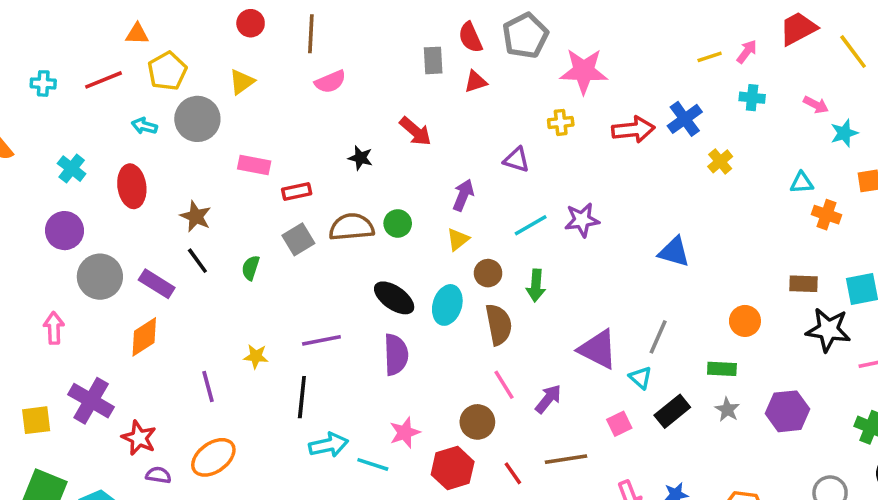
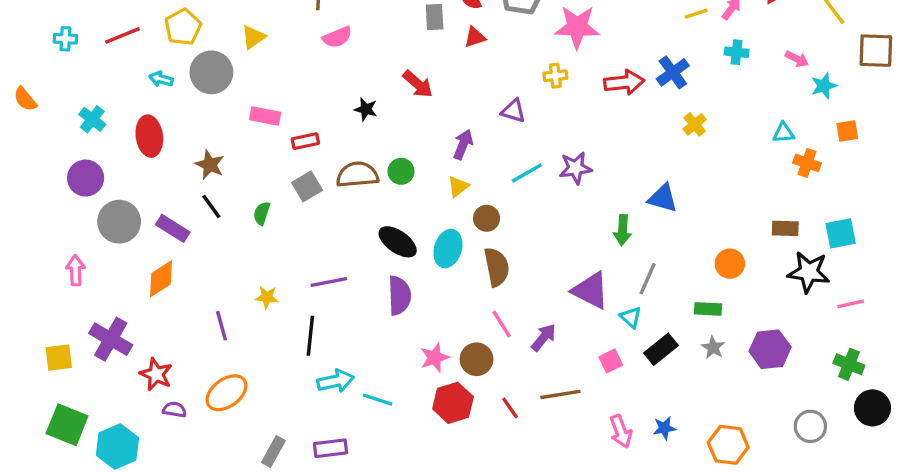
yellow cross: (720, 161) -> (695, 124), moved
green arrow: (536, 285) -> (622, 230), moved
pink star: (405, 433) -> (435, 358), moved

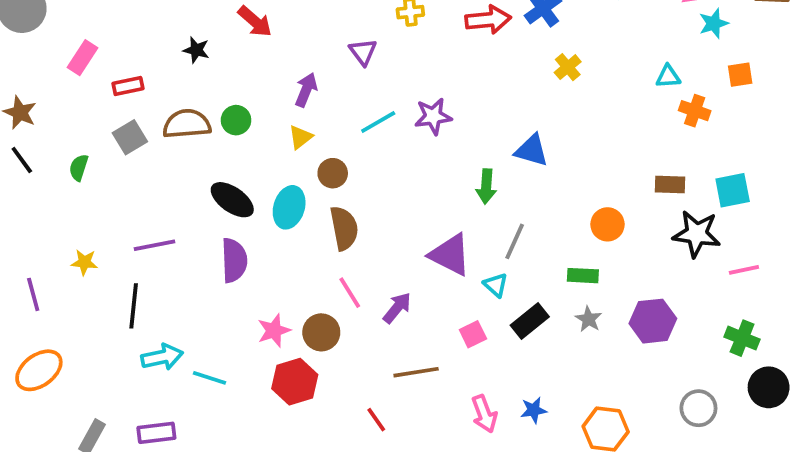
purple triangle: (513, 111) -> (363, 52), turned 36
pink rectangle: (265, 116) -> (82, 58), turned -68
red line: (510, 408) -> (376, 420), moved

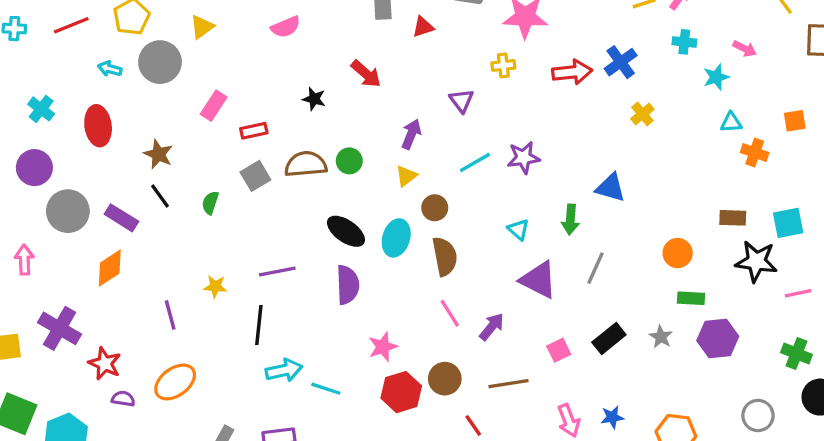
cyan star: (714, 23) -> (716, 77), moved
green rectangle: (583, 276) -> (691, 298), moved
cyan triangle: (496, 285) -> (518, 230), moved
brown circle: (321, 332) -> (445, 379), moved

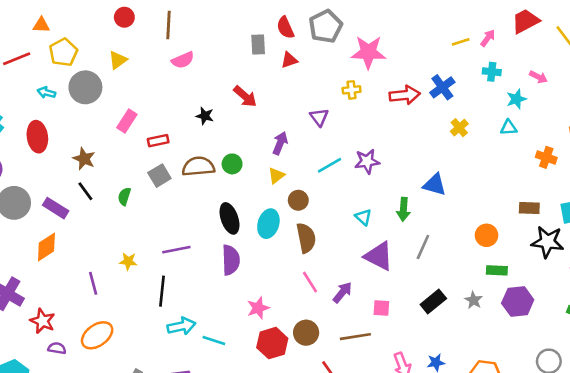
cyan triangle: (731, 122) -> (509, 128), moved
black ellipse: (346, 231) -> (229, 218), turned 36
pink square: (559, 350) -> (381, 308), moved, turned 30

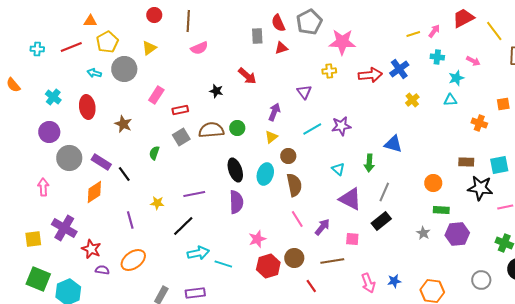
black line: (85, 191) -> (124, 174), moved
black line: (162, 291) -> (183, 226), turned 40
black rectangle: (433, 302) -> (381, 221), moved

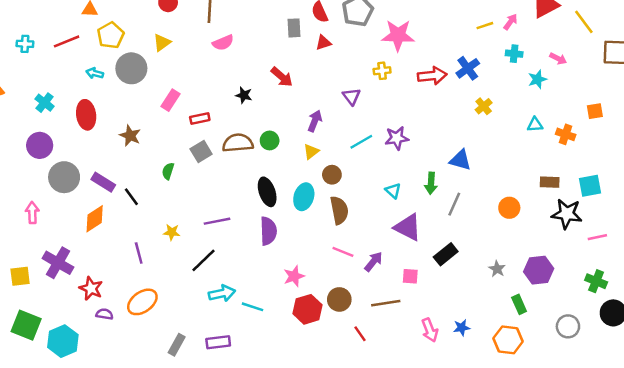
cyan triangle: (450, 100) -> (535, 125), moved
gray line: (384, 192) -> (454, 204), moved
green rectangle: (441, 210) -> (519, 304), moved, turned 63
pink line: (297, 219) -> (343, 252), turned -36

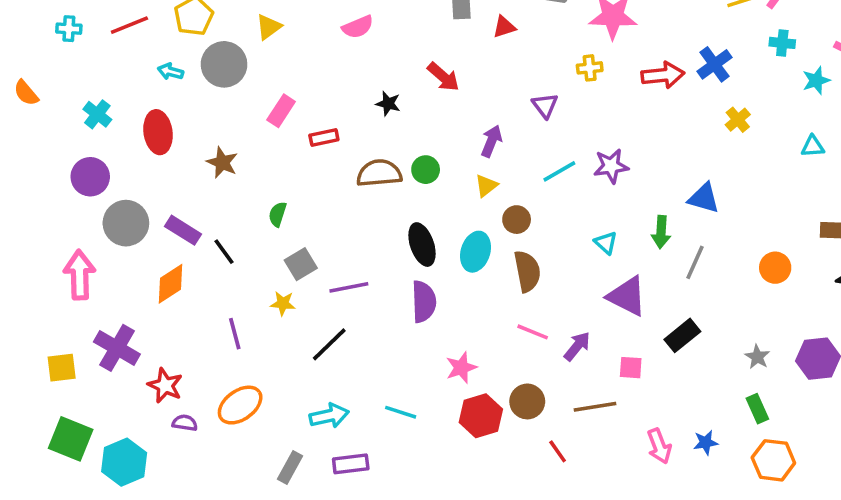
gray square: (201, 151) -> (301, 264), moved
pink arrow: (32, 213) -> (80, 275), size x1.5
cyan arrow: (222, 293) -> (329, 416), moved
green rectangle: (519, 304) -> (757, 409), moved

